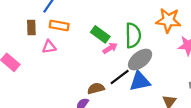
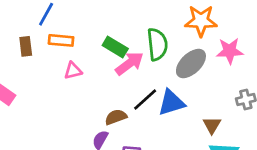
pink triangle: (49, 47) -> (73, 71), moved
pink arrow: (110, 48) -> (129, 63), size x1.5
gray ellipse: (140, 60) -> (191, 63), moved

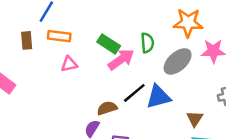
green semicircle: (157, 44) -> (147, 43), size x0.7

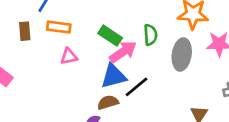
gray ellipse: (178, 61) -> (182, 54), turned -40
blue triangle: (158, 97) -> (114, 76), moved

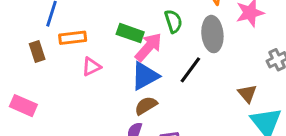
black line: (136, 87) -> (190, 70), moved

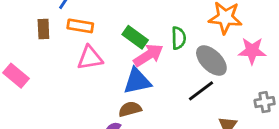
gray ellipse: (212, 34) -> (211, 61), turned -56
pink triangle: (91, 67) -> (90, 58), size x1.4
black line: (190, 70) -> (201, 91), moved

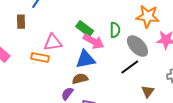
orange rectangle: (80, 26) -> (40, 57), moved
pink arrow: (148, 55) -> (94, 41), turned 60

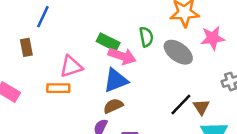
black line: (130, 67) -> (181, 104), moved

